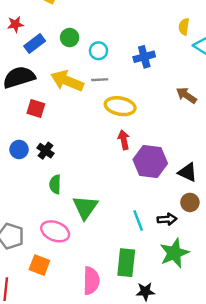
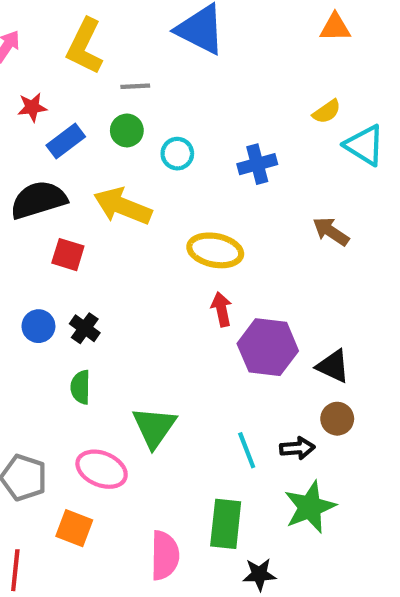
yellow semicircle: (184, 27) -> (327, 112), turned -133
gray line: (100, 80) -> (135, 86), moved
green semicircle: (55, 184) -> (81, 387), moved

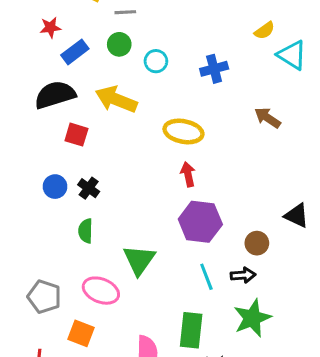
purple hexagon: (268, 347) -> (200, 222), moved
black triangle: (333, 366) -> (297, 216), moved
brown circle: (337, 419) -> (257, 243), moved

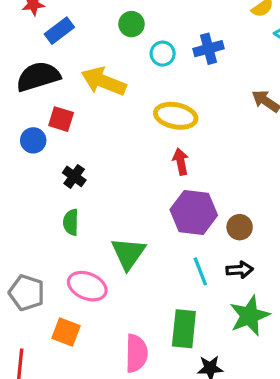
green circle: (119, 44) -> (131, 24), moved
cyan circle: (156, 61) -> (163, 54), moved
blue circle: (55, 187) -> (33, 140), moved
brown circle: (257, 243) -> (240, 227), moved

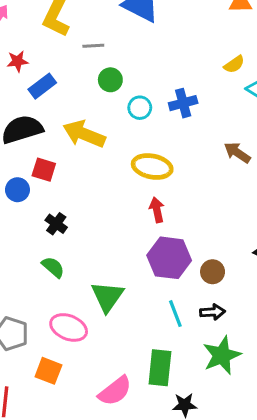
green semicircle: (71, 222) -> (53, 267), turned 130
pink semicircle: (136, 353) -> (115, 391), turned 51

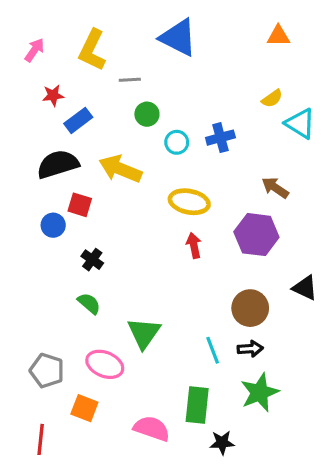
purple hexagon: (169, 258) -> (256, 235), moved
brown circle: (213, 272) -> (250, 308), size x1.5
pink semicircle: (115, 391) -> (152, 428), turned -123

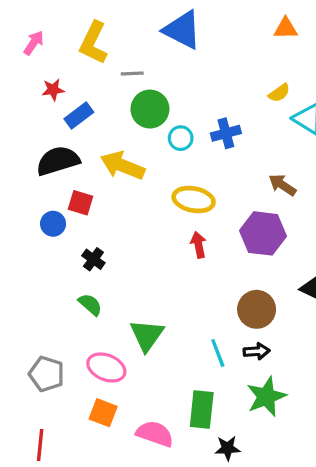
green circle: (147, 114) -> (150, 109), size x1.5
orange square: (84, 408) -> (103, 413), moved

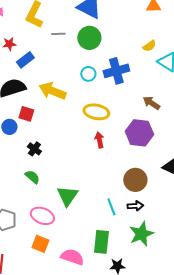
green circle: (150, 109) -> (89, 38), moved
blue cross: (226, 133) -> (116, 71), size x1.4

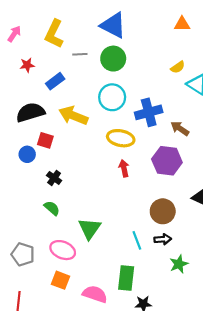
blue rectangle: (25, 60) -> (55, 81), moved
blue cross: (116, 71) -> (149, 112), moved
cyan circle: (88, 74) -> (112, 97), size x1.6
green star: (141, 234) -> (179, 264), moved, size x0.7

